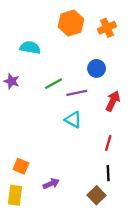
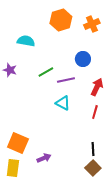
red line: (108, 143) -> (95, 112), moved
orange square: (21, 166) -> (18, 143), size x1.5
brown square: (97, 195) -> (93, 168), moved

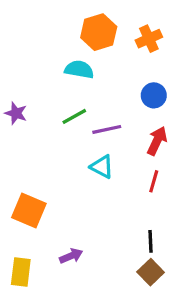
cyan semicircle: (26, 41) -> (79, 69), moved
blue circle: (83, 59) -> (154, 95), moved
orange square: (18, 143) -> (29, 210), moved

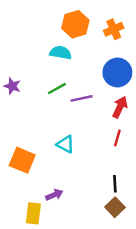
blue circle: (154, 95) -> (117, 72), size x1.5
cyan triangle: (102, 167) -> (65, 144), moved
yellow rectangle: (21, 272) -> (33, 213), moved

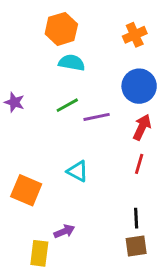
orange hexagon: (75, 24) -> (61, 29), moved
brown square: (115, 207) -> (136, 246), turned 36

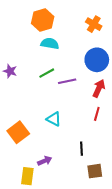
orange cross: (135, 35) -> (94, 24), turned -35
orange square: (26, 190) -> (18, 132), turned 30
black line: (136, 218) -> (81, 149), moved

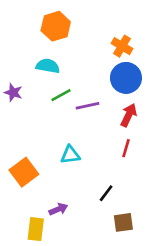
orange cross: (94, 24) -> (122, 46), moved
cyan semicircle: (50, 43) -> (48, 66), moved
cyan triangle: (54, 119) -> (70, 155), turned -35
black line: (81, 149) -> (106, 193), turned 40

